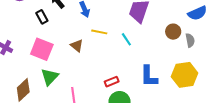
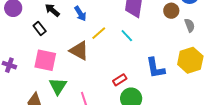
yellow line: (99, 32) -> (99, 33), turned -42
brown circle: (173, 32) -> (171, 11), moved
brown triangle: (77, 46) -> (79, 51), size x1.5

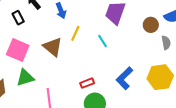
yellow line: (99, 33) -> (75, 33), turned -35
blue L-shape: (155, 68) -> (125, 78), turned 45
green triangle: (58, 86) -> (25, 78), turned 30

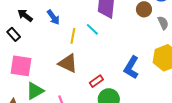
cyan line: (102, 41) -> (92, 29), moved
brown triangle: (53, 47) -> (68, 63), moved

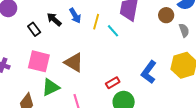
black arrow: (25, 15) -> (54, 19), moved
yellow line: (73, 36) -> (96, 22), moved
brown triangle: (68, 63) -> (74, 63), moved

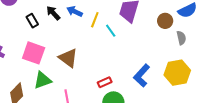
blue arrow: (75, 16) -> (75, 11), turned 140

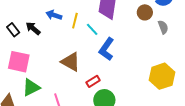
black arrow: (53, 13) -> (33, 28), moved
brown triangle: (68, 58) -> (71, 62), moved
yellow hexagon: (177, 73) -> (162, 76), moved
blue L-shape: (142, 76) -> (106, 49), moved

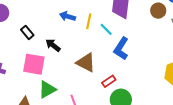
black arrow: (33, 28) -> (53, 45), moved

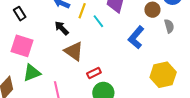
black arrow: (53, 45) -> (62, 28), moved
blue L-shape: (121, 49) -> (136, 37), moved

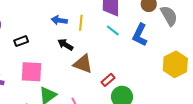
black rectangle: (20, 14) -> (21, 41), turned -64
cyan line: (98, 21) -> (113, 30), moved
gray semicircle: (169, 26) -> (169, 16), size x1.5

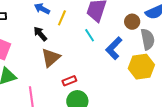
brown triangle: (83, 64) -> (51, 58), turned 40
yellow hexagon: (175, 64) -> (141, 67), moved

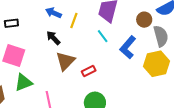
red rectangle: (69, 81) -> (89, 71), moved

